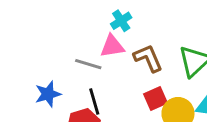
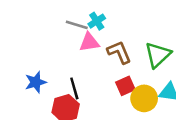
gray line: (88, 64) -> (77, 25), moved

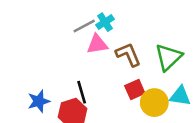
gray line: (77, 25) -> (84, 26), turned -45
blue star: (36, 82) -> (39, 101), moved

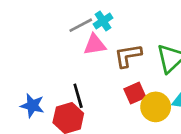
brown L-shape: (128, 55) -> (128, 56), turned -76
blue star: (39, 101) -> (32, 106), turned 30

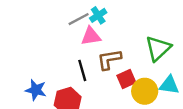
brown L-shape: (128, 56) -> (109, 59), moved
black line: (78, 96) -> (82, 70), moved

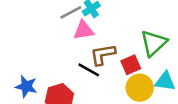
black line: (82, 70) -> (89, 70), moved, turned -45
red square: (126, 79) -> (131, 65), moved

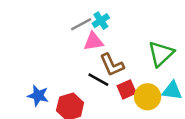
brown L-shape: (103, 55) -> (112, 65), turned -105
red square: (131, 65) -> (127, 89), moved

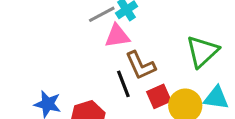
black line: (98, 80) -> (123, 84), turned 40

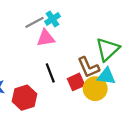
brown L-shape: (140, 65) -> (88, 67), moved
cyan triangle: (216, 98) -> (106, 76), moved

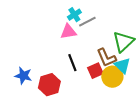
gray line: (35, 22) -> (87, 22), moved
cyan triangle: (106, 76) -> (122, 66), turned 36

